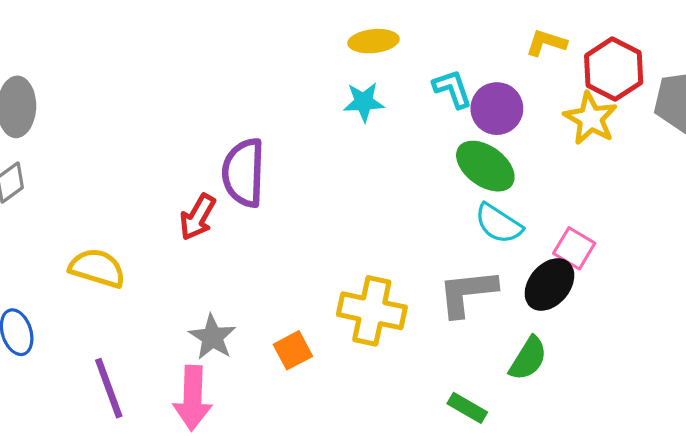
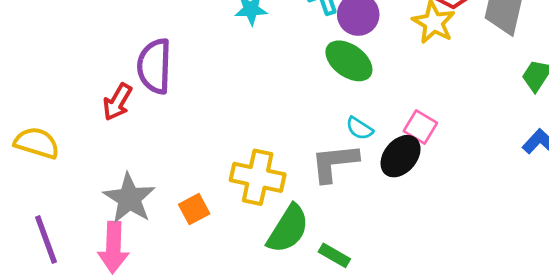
cyan semicircle: (498, 224) -> (360, 128), moved, size x0.7
gray star: (212, 337) -> (129, 198), size x1.4
green semicircle: (528, 359) -> (288, 229), moved, size x1.4

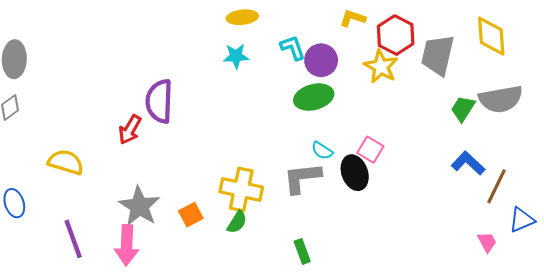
green ellipse: (349, 61) -> (314, 97), turned -51
black ellipse: (401, 156) -> (355, 173), turned -60
green semicircle: (288, 229) -> (237, 222), moved, size x0.6
green rectangle: (334, 255) -> (302, 251), turned 40

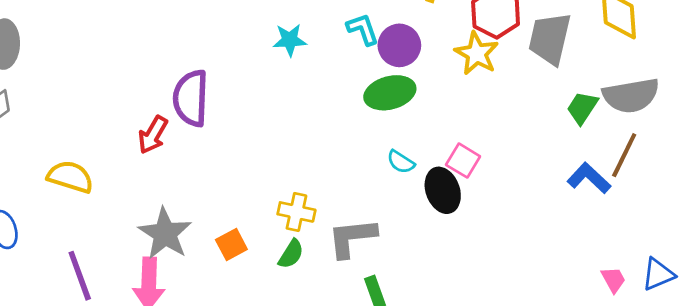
gray L-shape: (302, 178) -> (352, 238), moved
brown line: (496, 186) -> (624, 155), moved
yellow cross: (241, 189) -> (296, 212), size x0.7
blue triangle: (522, 220) -> (658, 274), moved

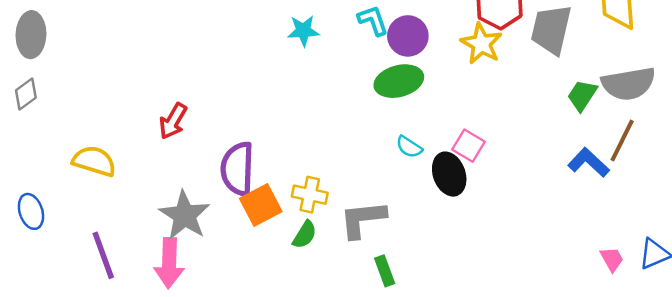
purple semicircle: (191, 98) -> (237, 169), moved
orange square: (231, 244) -> (261, 205), moved, size x1.4

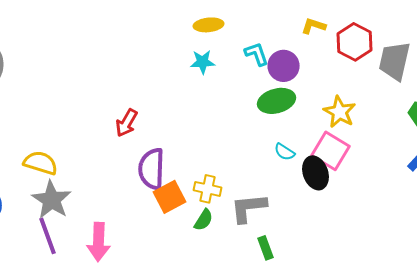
yellow star: (481, 44) -> (340, 112), moved
red arrow: (173, 121) -> (126, 123), moved
pink square: (469, 146) -> (330, 151), size x1.5
gray star: (185, 215) -> (52, 200), moved

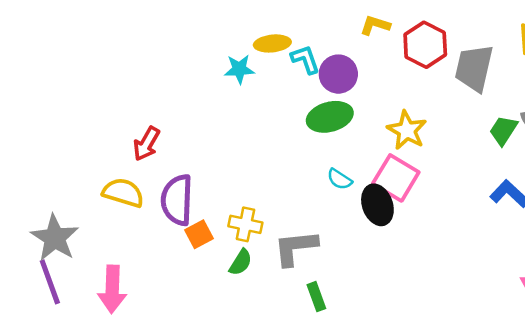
yellow ellipse: (208, 25) -> (272, 43), moved
yellow semicircle: (40, 163) -> (123, 193), moved
orange square: (170, 197) -> (199, 234), size x0.7

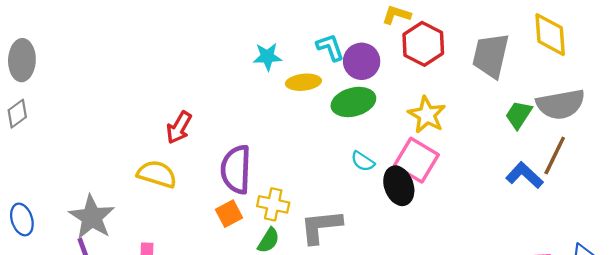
yellow ellipse: (272, 43) -> (303, 82), moved
red hexagon: (425, 45) -> (423, 44), moved
purple semicircle: (177, 200) -> (236, 169), moved

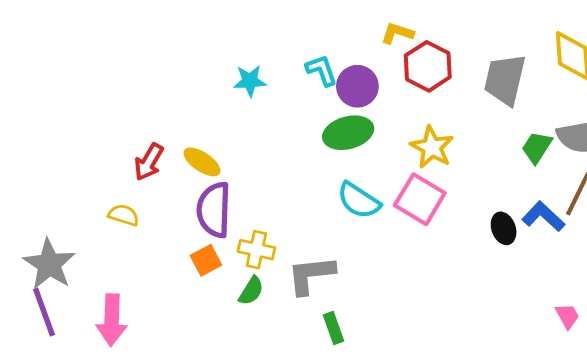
yellow ellipse: (303, 82) -> (202, 162), moved, turned 40
cyan semicircle: (363, 161) -> (359, 200), size x1.6
yellow semicircle: (157, 174) -> (124, 215), size x0.7
black ellipse: (399, 186) -> (504, 228), moved, size x0.7

